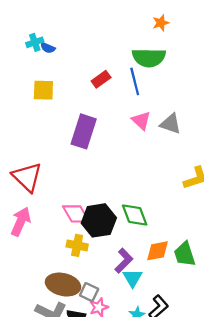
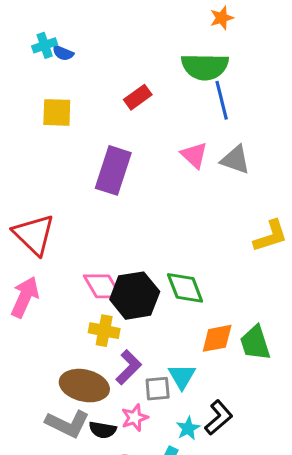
blue line: (135, 81) -> (222, 100), moved
purple L-shape: (124, 261) -> (129, 367), moved
gray square: (89, 292) -> (158, 389), moved, turned -30

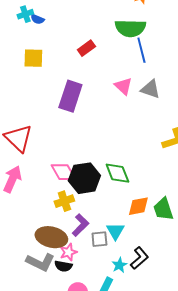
yellow cross: (104, 331) -> (64, 201), turned -30
pink star: (135, 418) -> (68, 252), moved

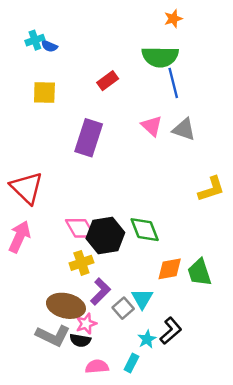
gray square: (99, 239) -> (123, 308), turned -36

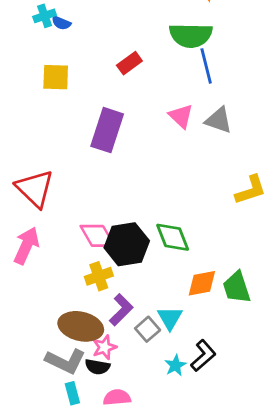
cyan rectangle: (131, 363) -> (72, 393), moved, turned -42

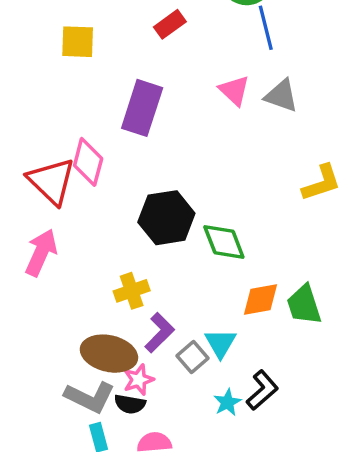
pink diamond: (97, 236) -> (88, 162), moved, turned 45
black hexagon: (127, 244) -> (166, 218), moved

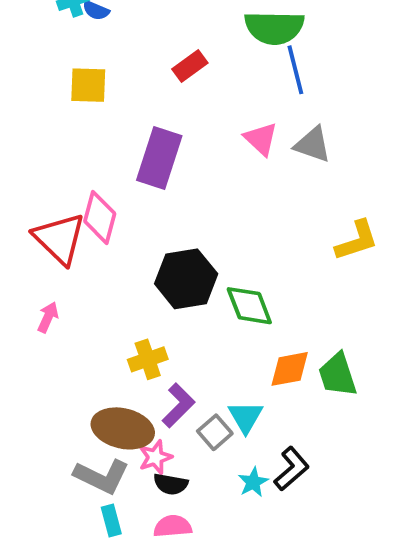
pink arrow: (41, 253) -> (48, 317), size x0.6
black semicircle: (130, 404) -> (171, 484), moved

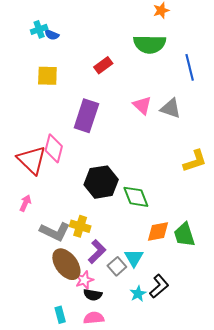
blue line: (295, 70) -> (190, 67), moved
yellow cross: (148, 359) -> (80, 226), turned 36
brown ellipse: (123, 428) -> (66, 264), turned 40
gray L-shape: (102, 476) -> (55, 232), moved

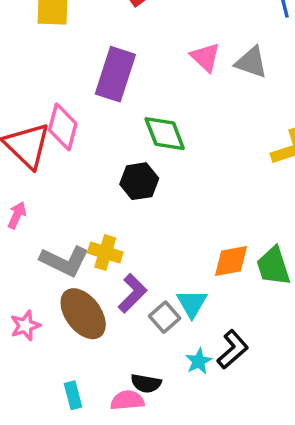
black hexagon: (101, 182) -> (139, 181), size x0.7
green diamond: (136, 197) -> (165, 134), moved
pink star: (84, 280) -> (25, 326), moved
black semicircle: (93, 295) -> (146, 383), moved

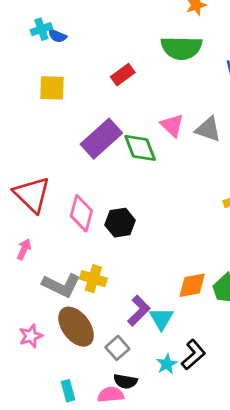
purple rectangle: (115, 74) -> (101, 139), turned 30
pink diamond: (63, 127) -> (81, 213), moved
green diamond: (165, 134) -> (140, 148), moved
purple L-shape: (132, 293) -> (139, 311), moved
gray square: (165, 317) -> (117, 348), moved

